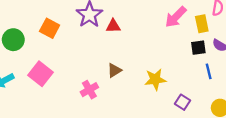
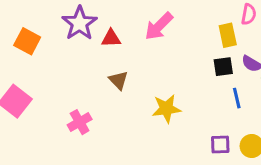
pink arrow: (176, 17) -> (159, 26), moved
brown triangle: (114, 70) -> (118, 80), moved, turned -42
purple square: (183, 102) -> (220, 145), moved, turned -35

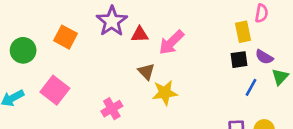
pink arrow: (159, 26) -> (171, 42), moved
blue line: (237, 98) -> (251, 87), turned 42
yellow star: (166, 109) -> (165, 93), moved

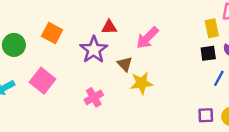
purple star: (112, 21) -> (94, 50), moved
red triangle: (140, 34) -> (109, 27), moved

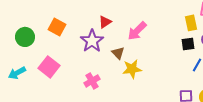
red triangle: (109, 27) -> (105, 22), turned -32

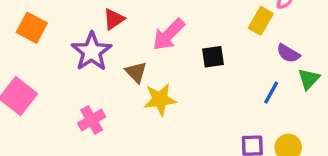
yellow rectangle: (191, 23) -> (261, 21), turned 42
black square: (188, 44) -> (213, 57), moved

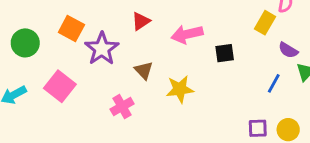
pink arrow: (169, 35) -> (187, 34), turned 32
purple star: (92, 52) -> (102, 49), moved
brown triangle: (136, 72) -> (144, 70), moved

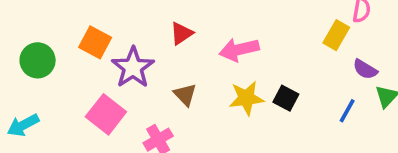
black square: (225, 53) -> (286, 98), moved, turned 36
pink square: (60, 86) -> (106, 114), moved
yellow star: (180, 89) -> (246, 98), moved

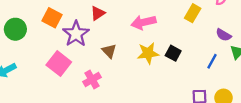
red triangle: (182, 33) -> (98, 13), moved
yellow rectangle: (336, 35) -> (193, 13), moved

